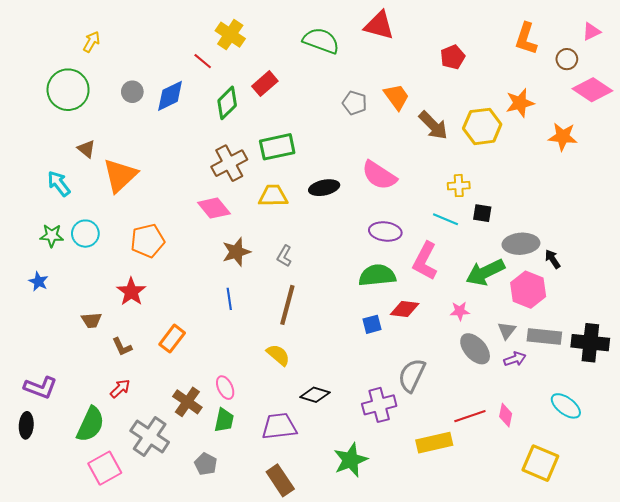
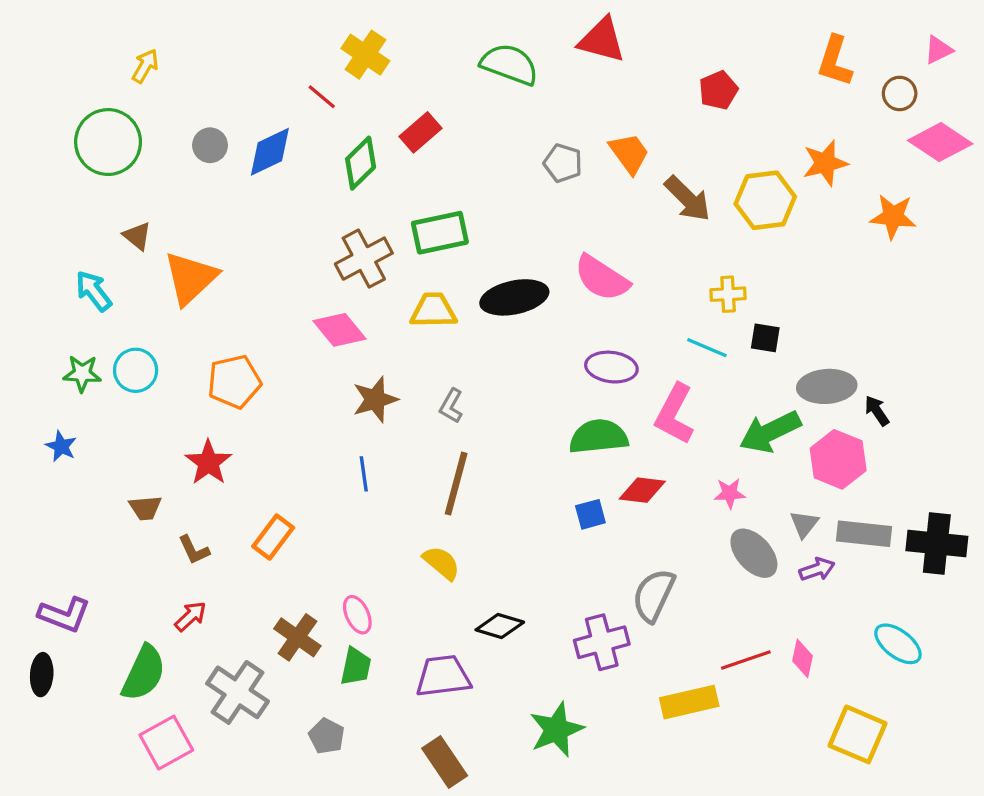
black ellipse: (324, 188) -> (514, 297), size x1.4

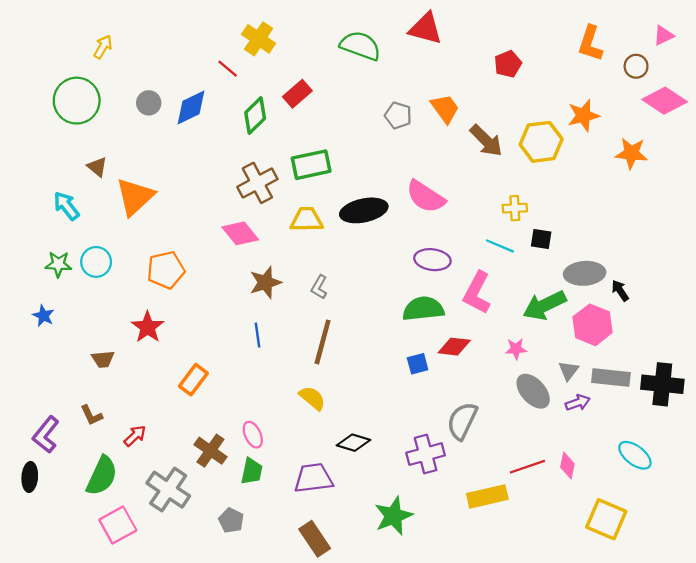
brown L-shape: (194, 550) -> (92, 415), moved
purple L-shape: (64, 615) -> (46, 435), turned 108

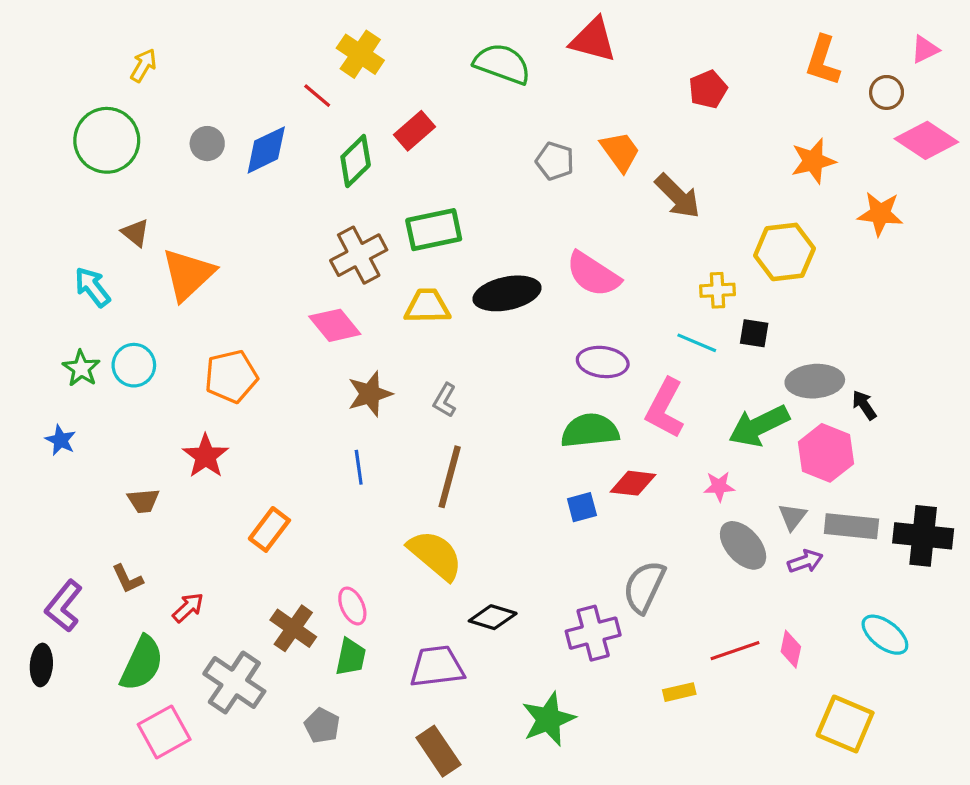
yellow hexagon: (541, 142) -> (784, 252), moved
green star: (58, 264) -> (81, 368), turned 30
yellow semicircle: (312, 398) -> (435, 555), size x1.5
yellow rectangle: (487, 496) -> (679, 692), size x0.6

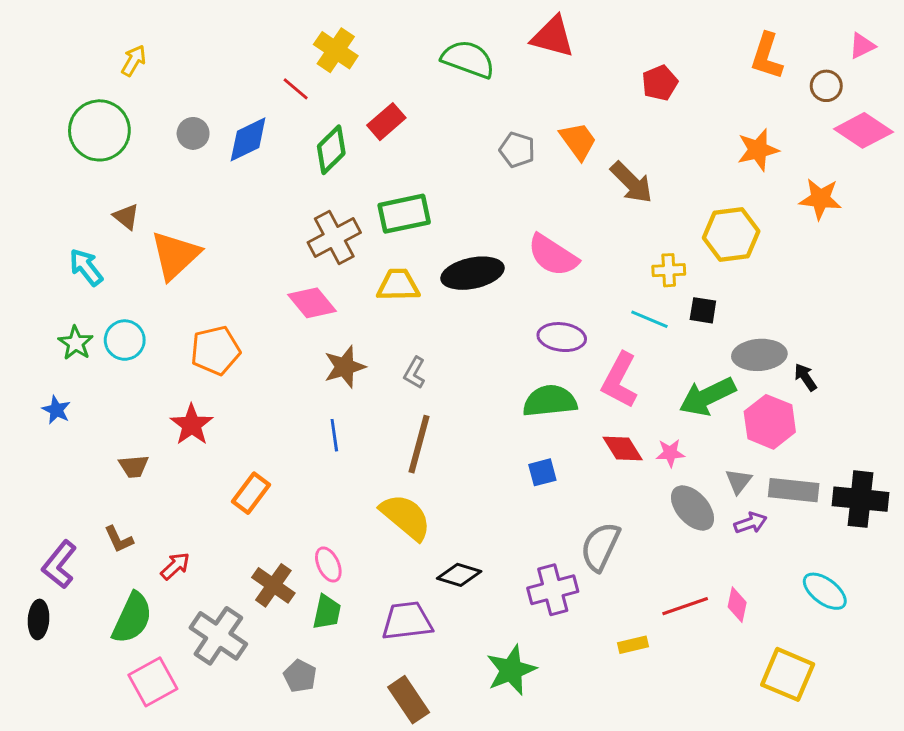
red diamond: (633, 483) -> (623, 449), moved, turned 51

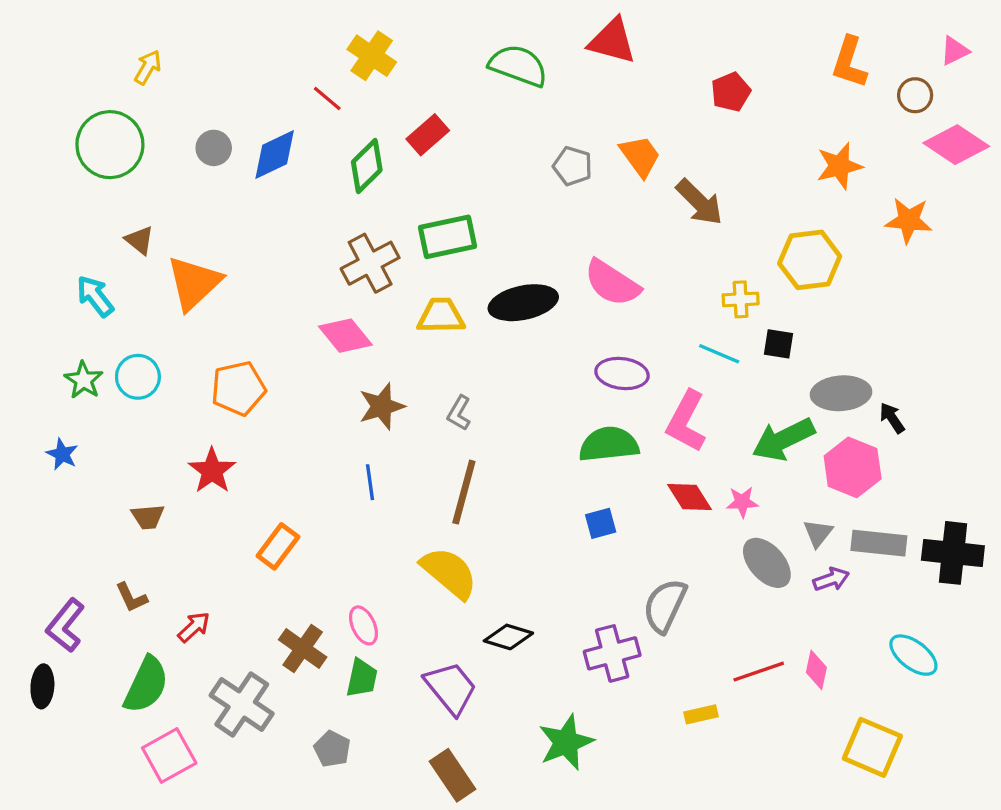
purple trapezoid: (407, 621) -> (451, 688), turned 58

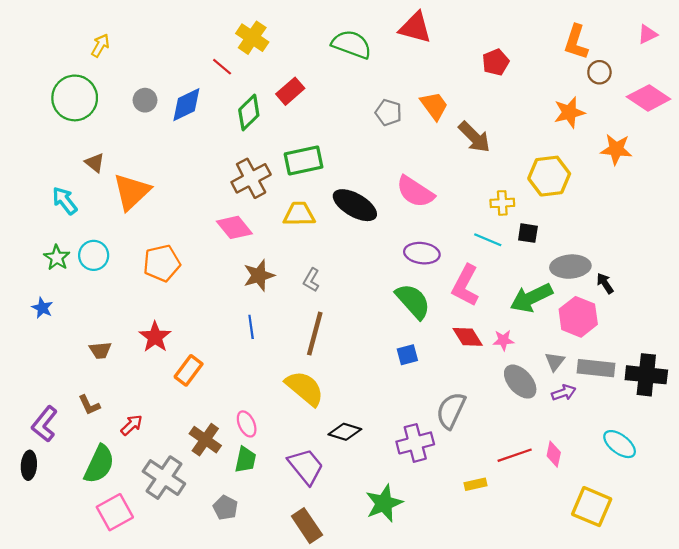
brown circle: (915, 95) -> (599, 72), moved
black ellipse: (523, 303) -> (355, 205), turned 42
green semicircle: (609, 444) -> (413, 301), turned 54
red star: (212, 471) -> (155, 337), moved

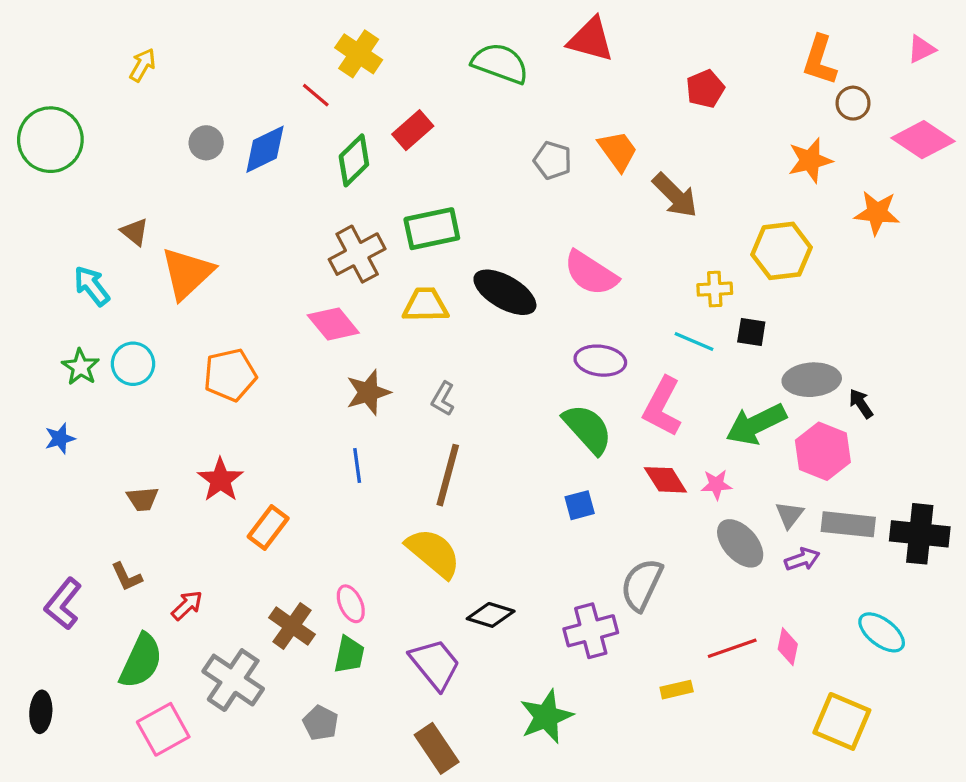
green circle: (75, 98) -> (50, 140), moved
blue star: (42, 308) -> (60, 438), turned 30
black ellipse: (29, 465) -> (41, 712), moved

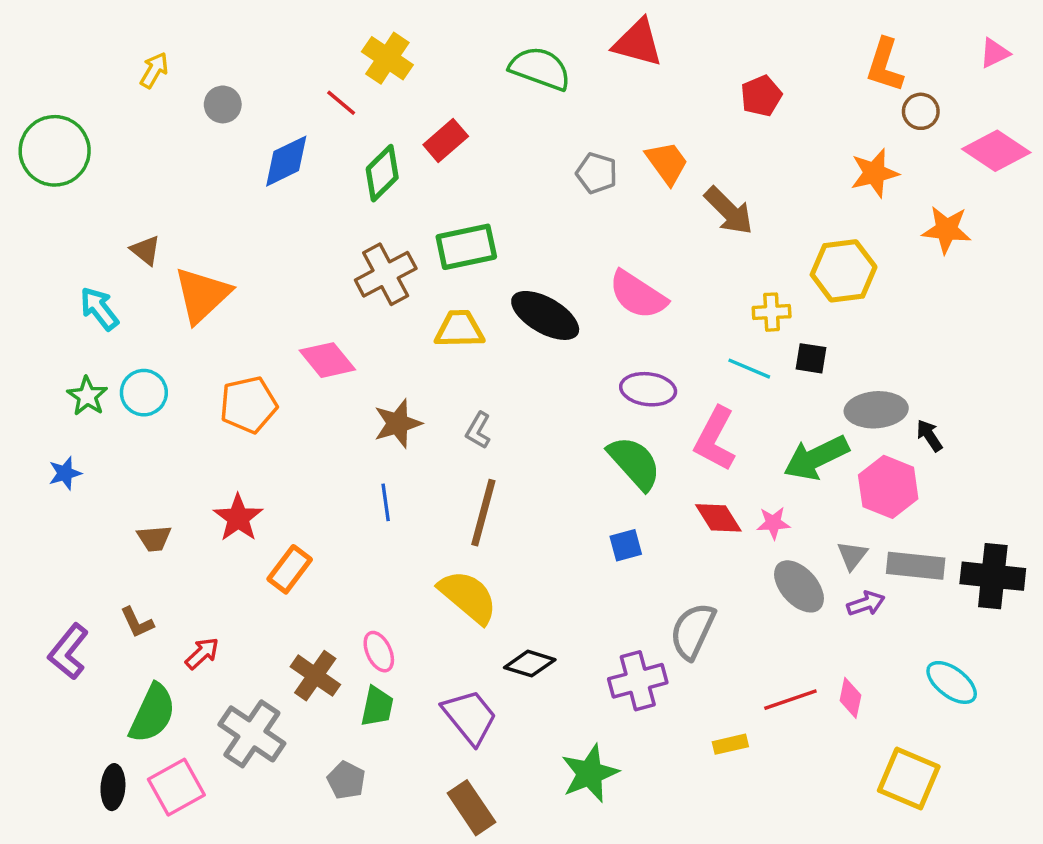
gray circle: (206, 143) -> (223, 104), moved
pink diamond: (333, 324) -> (327, 360), moved
black ellipse: (41, 712) -> (113, 787), moved

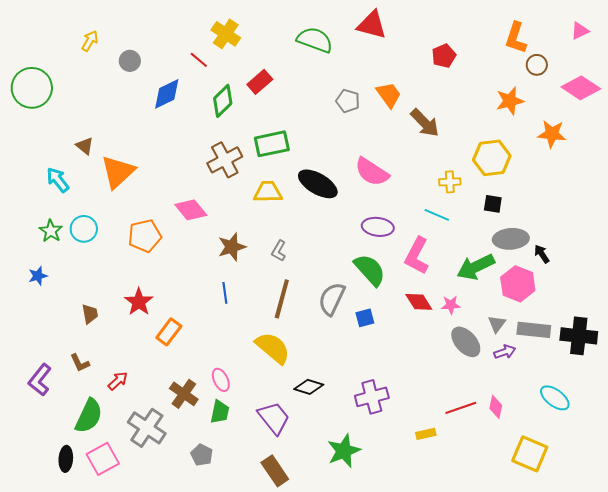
black square: (811, 358) -> (493, 204), moved
brown trapezoid: (154, 538) -> (90, 314), turned -95
gray semicircle: (693, 631) -> (332, 299), moved

